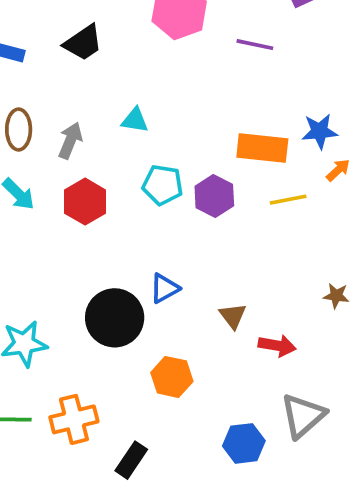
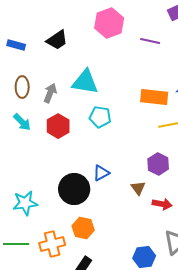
cyan triangle: (135, 120) -> (85, 82), size x1.8
purple hexagon: (214, 196) -> (158, 164), moved
orange hexagon: (172, 377) -> (83, 228), moved

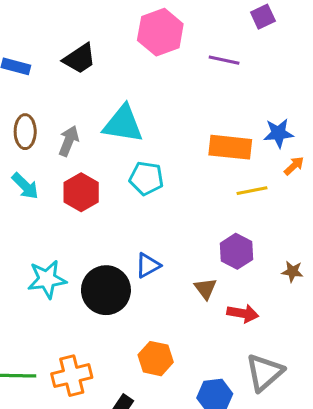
cyan star: (25, 203) -> (47, 279), moved
orange hexagon: (83, 228) -> (156, 359), moved

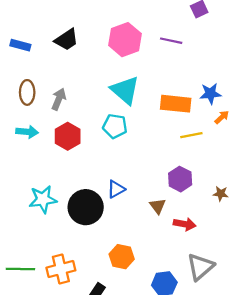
pink hexagon: (160, 32) -> (125, 40), moved
cyan triangle: (123, 124) -> (125, 90), moved, turned 32
cyan arrow: (25, 186) -> (27, 132), turned -40

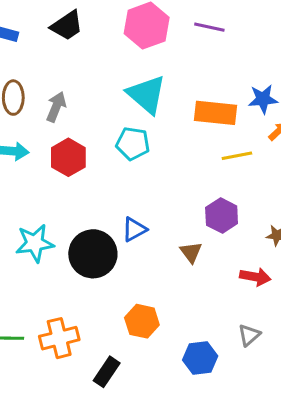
red arrow: (185, 224) -> (255, 277), moved
gray triangle: (200, 267) -> (249, 335), size x0.6

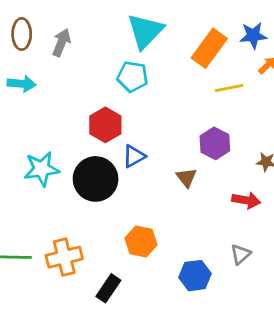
cyan triangle: (147, 94) -> (145, 31), turned 33
orange rectangle: (215, 113) -> (209, 48), turned -60
red hexagon: (68, 157) -> (105, 125), moved

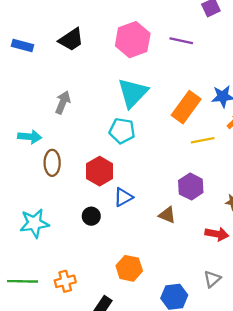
brown ellipse: (22, 34) -> (52, 163), moved
cyan star: (42, 169) -> (34, 223), moved
brown triangle: (186, 178) -> (167, 215), turned -30
black circle: (96, 179) -> (91, 216), size x0.5
orange cross: (64, 257) -> (65, 281), size x0.7

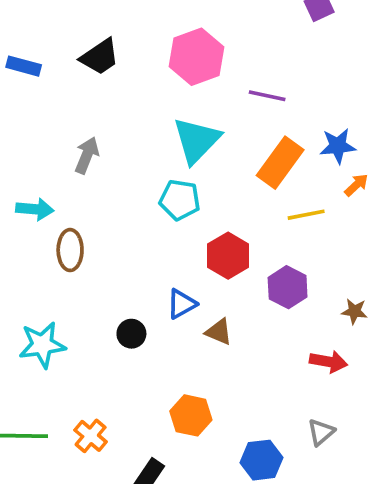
purple line: (181, 41) -> (267, 96), moved
red hexagon: (100, 171) -> (228, 256), moved
brown triangle: (167, 215) -> (219, 332), moved
orange cross: (65, 281) -> (91, 436), turned -36

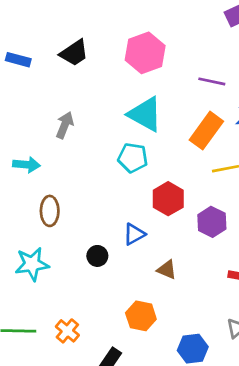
purple line: (267, 96) -> (212, 81), moved
cyan triangle: (196, 140) -> (145, 114), turned -45
brown ellipse: (70, 250) -> (50, 211), moved
brown triangle: (219, 332) -> (167, 270), moved

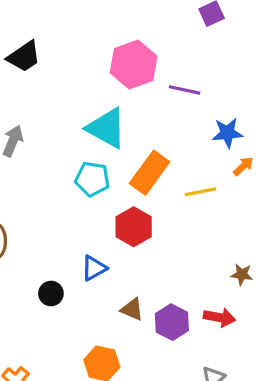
pink hexagon: (145, 53) -> (134, 65), moved
orange rectangle: (206, 131) -> (150, 173), moved
purple hexagon: (212, 222) -> (172, 322), moved

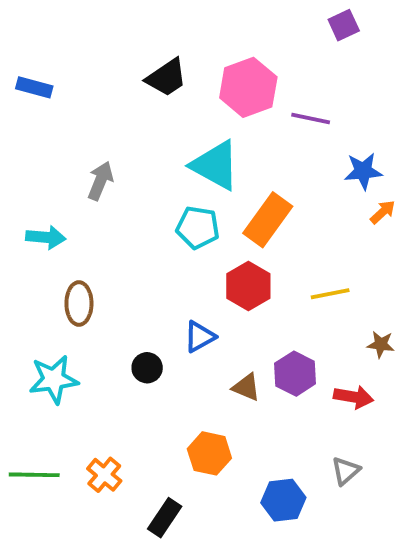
black trapezoid: (24, 57) -> (167, 78), moved
yellow line: (200, 192) -> (330, 294), moved
purple hexagon: (172, 322) -> (295, 374), moved

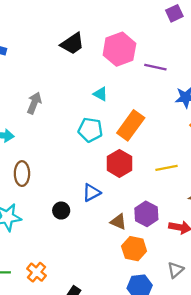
cyan triangle: (215, 165) -> (100, 94), size x0.5
orange hexagon: (209, 453) -> (134, 249), moved

